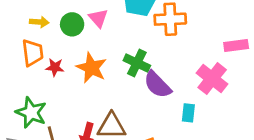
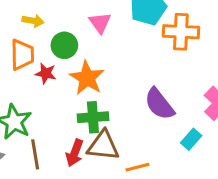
green circle: (72, 24) -> (64, 45), moved
green cross: (137, 63) -> (93, 117), moved, turned -35
cyan rectangle: (188, 113) -> (191, 139), turned 30

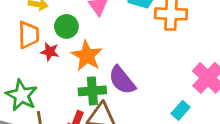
purple semicircle: (159, 104) -> (122, 80), moved

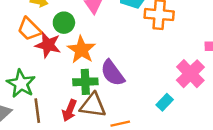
orange trapezoid: (29, 35) -> (29, 29), turned 135
red star: (50, 52) -> (48, 45), size x1.5

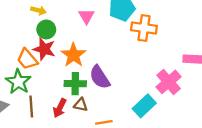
green circle: (64, 23) -> (46, 29), moved
orange trapezoid: (29, 29) -> (27, 59), moved
cyan rectangle: (165, 102) -> (144, 106), size x1.5
brown triangle: (93, 105) -> (81, 105), size x0.6

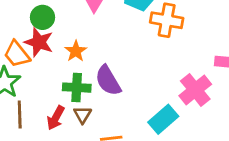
orange star: (73, 55) -> (76, 51), size x0.7
brown triangle: (81, 105) -> (83, 115), turned 48

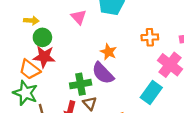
orange cross: (167, 20) -> (150, 37), moved, size x0.7
orange star: (76, 51) -> (108, 52), moved

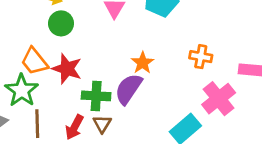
red star: (44, 57) -> (67, 69), moved
purple semicircle: (103, 73) -> (129, 89), turned 65

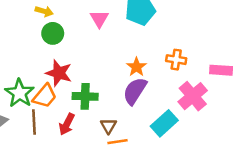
orange trapezoid: (34, 61) -> (45, 96), moved, turned -100
orange star: (142, 63) -> (136, 67), moved
purple semicircle: (129, 89) -> (135, 91), moved
brown triangle: (102, 124) -> (108, 126), moved

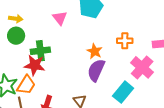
green circle: (53, 33) -> (16, 36), moved
green cross: (85, 96) -> (40, 51), moved

